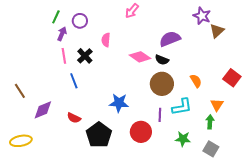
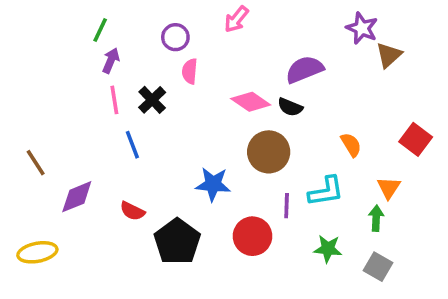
purple circle: (80, 21) -> (175, 37), moved
brown circle: (162, 84) -> (269, 152), moved

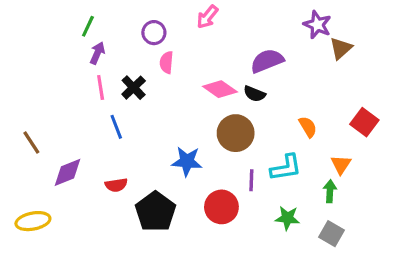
red semicircle: (132, 211) -> (116, 185), turned -35

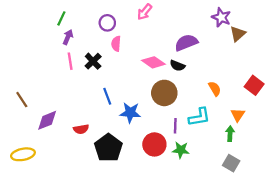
blue line: (116, 127) -> (107, 96), moved
green star: (287, 218) -> (181, 150), moved

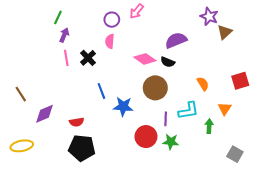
purple circle: (107, 23) -> (112, 20), moved
red square: (254, 85) -> (240, 81), turned 36
green arrow: (230, 134) -> (209, 126), moved
black pentagon: (108, 148) -> (82, 148), moved, turned -30
gray square: (231, 163) -> (235, 154), moved

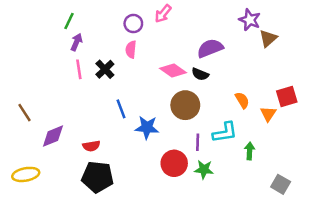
orange triangle: (225, 109) -> (268, 114), moved

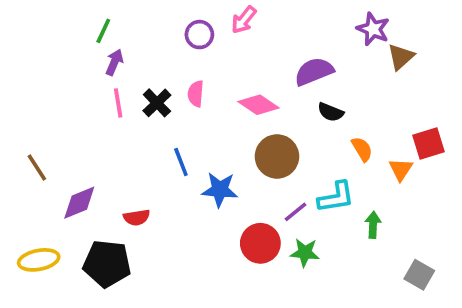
pink semicircle: (131, 49) -> (196, 94), moved
black semicircle: (200, 74) -> (331, 112), moved
purple line: (198, 142) -> (295, 212), turned 49
black pentagon: (97, 177) -> (107, 264), moved

